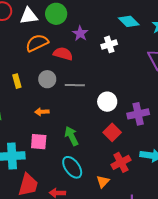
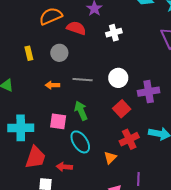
white cross: (109, 44) -> (114, 33), moved
gray line: (75, 85) -> (83, 80), moved
pink square: (39, 142) -> (58, 121), moved

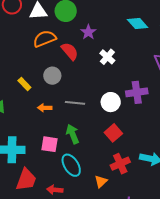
red semicircle: (76, 28) -> (70, 51), turned 30
white cross: (114, 33) -> (107, 57), turned -35
yellow rectangle: (29, 53) -> (24, 84), moved, turned -32
purple cross: (149, 92) -> (137, 92), moved

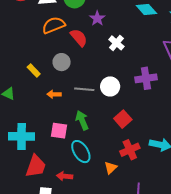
white circle: (111, 102) -> (110, 86), moved

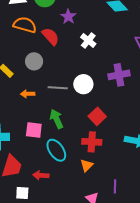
orange semicircle: (54, 25) -> (25, 25), turned 40
red cross: (130, 150) -> (92, 142), moved, turned 30

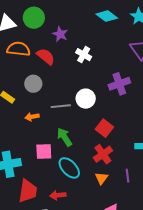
red cross: (92, 142) -> (103, 154), turned -30
purple line: (115, 186) -> (127, 176), moved

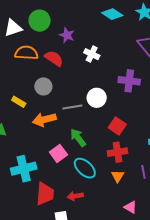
purple cross: (119, 84) -> (129, 81), turned 30
orange arrow: (32, 117) -> (44, 120), size x1.6
pink square: (44, 151) -> (58, 153), turned -30
red cross: (103, 154) -> (118, 152), turned 30

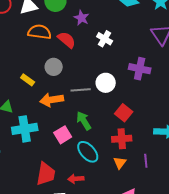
cyan cross: (24, 169) -> (25, 129), moved

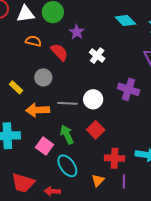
orange semicircle: (40, 32) -> (33, 41), size x0.7
red square: (124, 113) -> (96, 130), moved
pink square: (63, 135) -> (44, 146), turned -30
red cross: (122, 139) -> (115, 158), moved
red trapezoid: (46, 174) -> (23, 183), turned 90

